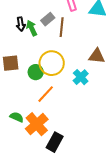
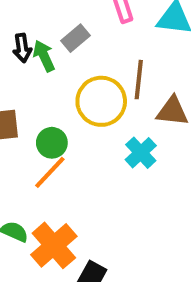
brown line: (62, 27) -> (139, 80), moved
yellow circle: (52, 63) -> (101, 101), moved
orange line: (46, 94) -> (50, 172), moved

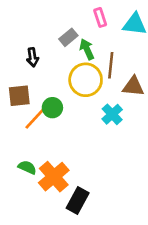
black arrow: (22, 48) -> (33, 57), moved
green arrow: (44, 56) -> (87, 49), moved
orange line: (50, 172) -> (35, 118), moved

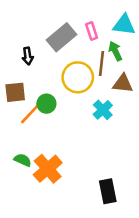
pink rectangle: (100, 17) -> (92, 31), moved
gray rectangle: (68, 37) -> (61, 37), size x1.6
green arrow: (87, 49) -> (115, 51), moved
black rectangle: (78, 201) -> (108, 191), moved, turned -40

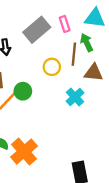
yellow circle: (78, 77) -> (52, 67), size x0.6

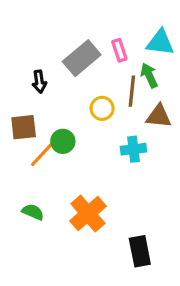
cyan cross: (75, 97) -> (133, 149), turned 36
orange cross: (24, 152) -> (88, 214), moved

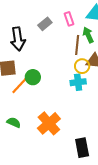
gray rectangle: (82, 58) -> (45, 24), size x0.6
black arrow: (39, 82) -> (18, 39), size x1.6
yellow circle: (102, 108) -> (82, 66), moved

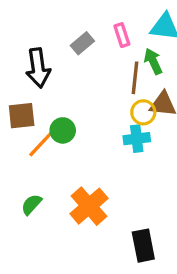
green semicircle: (14, 122) -> (31, 204), turned -72

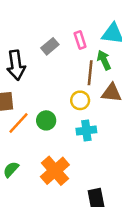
yellow circle: (143, 112) -> (80, 100), moved
green circle: (63, 130) -> (46, 120), moved
cyan cross: (137, 139) -> (86, 131), moved

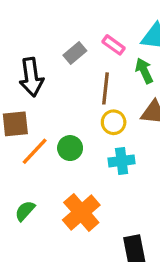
pink rectangle: (80, 40) -> (114, 45), turned -36
brown line: (90, 73) -> (105, 88), moved

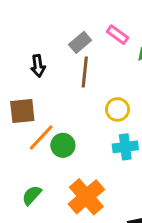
black arrow: (31, 77) -> (38, 66), size x0.6
brown line: (105, 88) -> (85, 72), moved
green circle: (70, 148) -> (63, 145), moved

